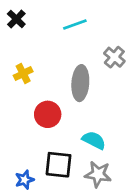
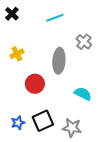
cyan semicircle: (94, 140) -> (83, 94), moved
black square: (59, 165) -> (43, 121), turned -30
blue star: (25, 180) -> (18, 123), moved

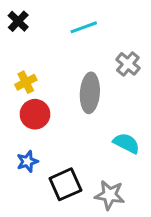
red circle: (35, 84) -> (35, 114), moved
blue star: (18, 123) -> (27, 161), moved

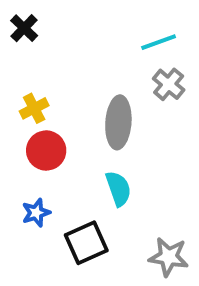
cyan line: (84, 27) -> (159, 42), moved
cyan semicircle: (126, 143) -> (118, 189), moved, turned 44
gray star: (110, 195) -> (169, 257), moved

